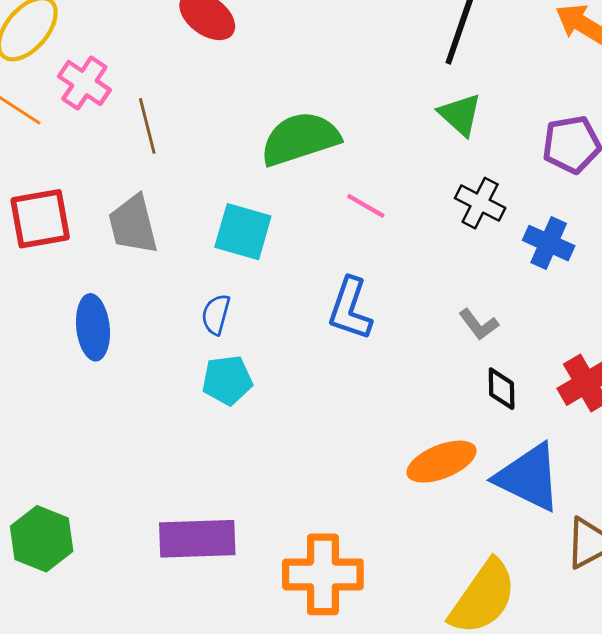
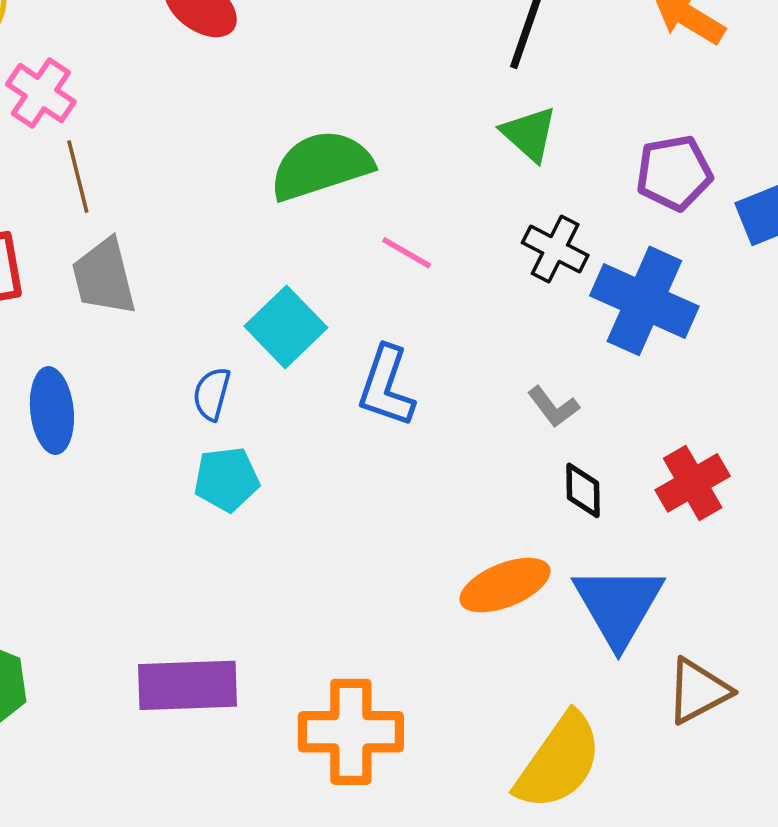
brown line: (147, 126) -> (78, 177), moved
cyan square: (243, 232) -> (286, 327), moved, turned 30
blue cross: (549, 243) -> (644, 301), size x1.6
blue triangle: (529, 477) -> (618, 606), turned 34

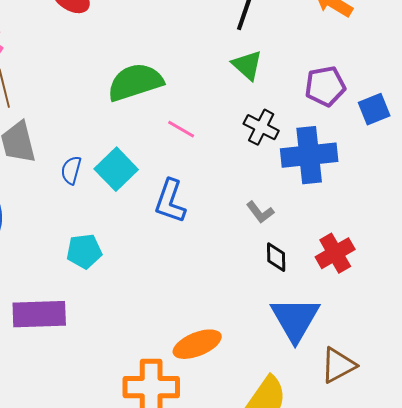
blue cross: (644, 301) -> (309, 155), turned -30
blue semicircle: (212, 394) -> (71, 170), moved
orange ellipse: (505, 585) -> (197, 344), moved
purple rectangle: (187, 685) -> (39, 314), moved

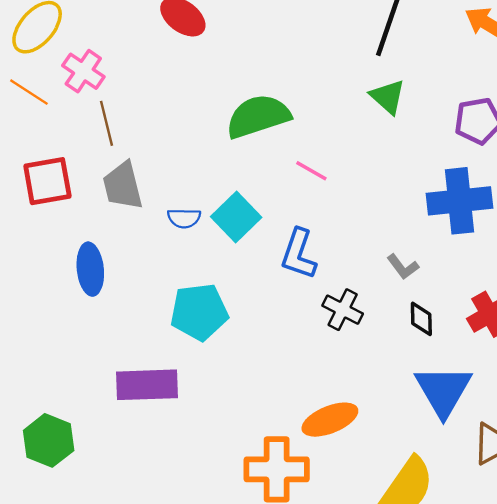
black cross: (261, 127) -> (343, 310), moved
blue semicircle: (71, 170) -> (184, 218), turned -104
cyan pentagon: (84, 251) -> (199, 312), size x1.4

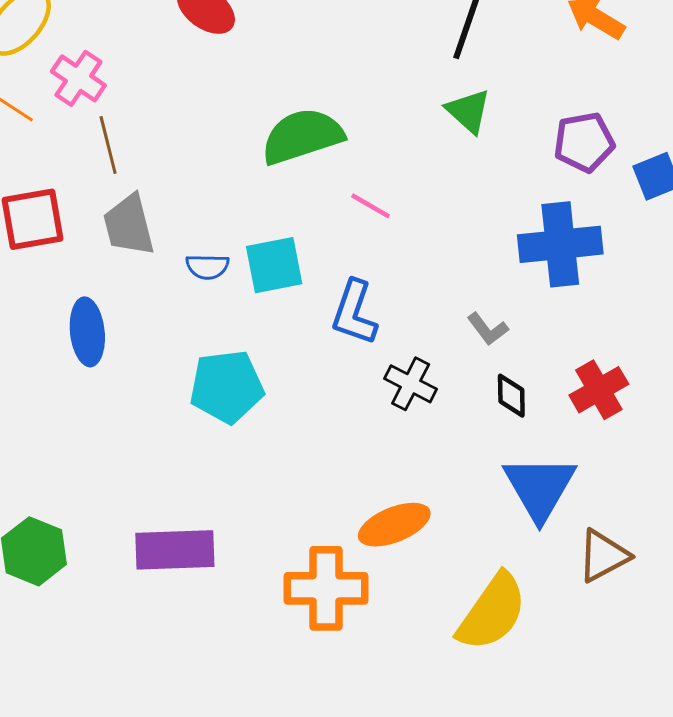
cyan square: (236, 217) -> (274, 265), turned 33
purple rectangle: (147, 385) -> (175, 550), moved

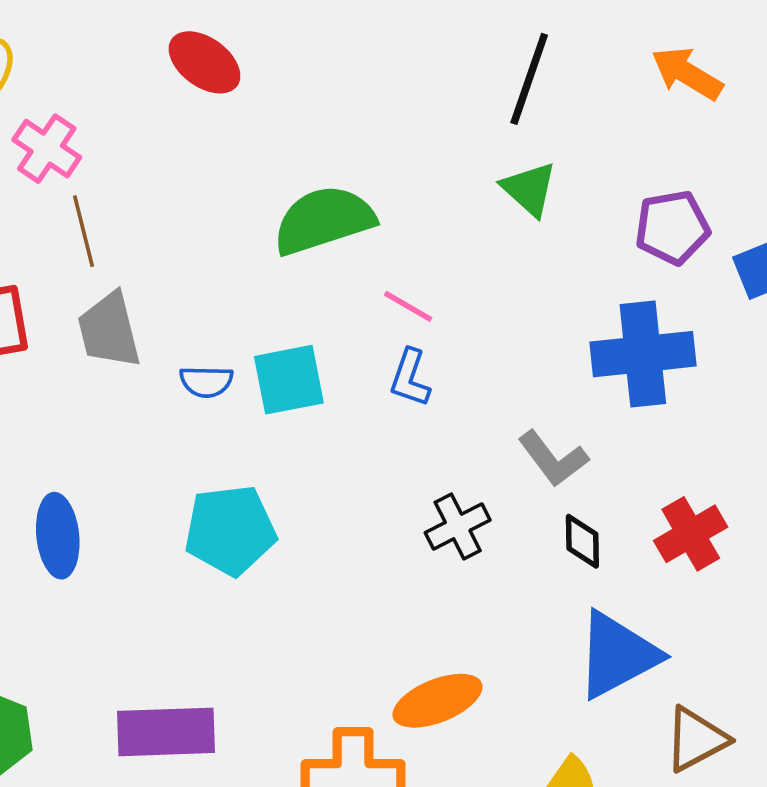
blue L-shape: (354, 313) -> (410, 378), moved, size x0.7
gray L-shape: (488, 329) -> (553, 459), size x1.4
blue ellipse: (87, 332) -> (58, 536), moved
black cross: (411, 384) -> (458, 526), turned 36
blue triangle: (540, 488) -> (617, 655), turned 32

